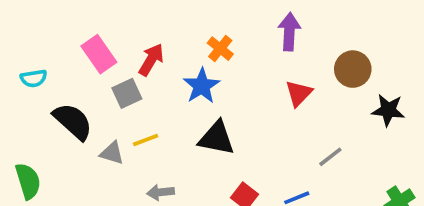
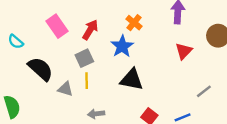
cyan semicircle: (34, 78) -> (16, 42), turned 49
gray square: (127, 93) -> (84, 58), moved
yellow line: (146, 140) -> (87, 81), turned -70

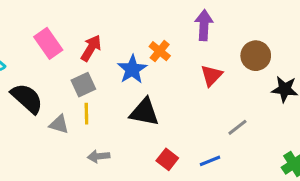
orange cross: (134, 23) -> (160, 51), moved

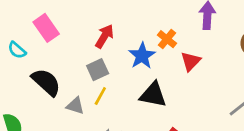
pink rectangle: (48, 43) -> (46, 28), moved
red triangle: (211, 75) -> (191, 61), moved
yellow line: (86, 114) -> (100, 96), turned 30

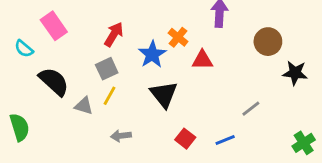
red triangle: (191, 61) -> (202, 60), turned 45
black triangle: (153, 95) -> (164, 94), turned 40

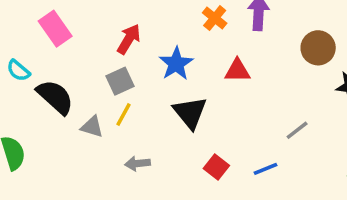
orange cross: (178, 37) -> (215, 18), moved
cyan semicircle: (24, 49) -> (18, 71), moved

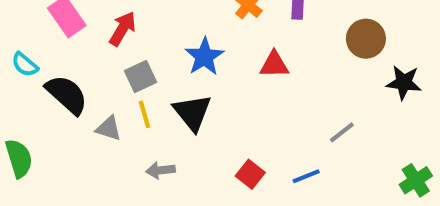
red arrow: (129, 39) -> (123, 29), moved
black triangle: (190, 113) -> (192, 112), moved
yellow line: (124, 114) -> (145, 114), turned -45

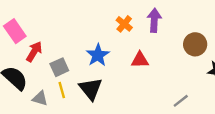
red arrow: (123, 29) -> (34, 52), moved

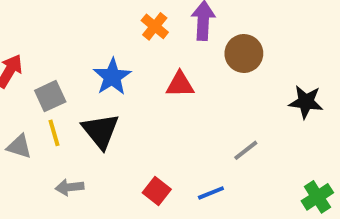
brown circle: (195, 44) -> (244, 54), moved

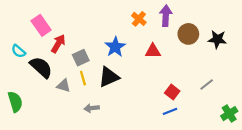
black star: (306, 102) -> (217, 39), moved
black triangle: (101, 131) -> (109, 77), turned 45
gray line: (246, 150) -> (207, 84), moved
red square: (157, 191) -> (172, 92), moved

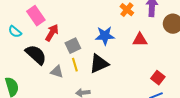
blue star: (115, 47) -> (105, 36), turned 30
cyan semicircle: (18, 51) -> (15, 32), moved

